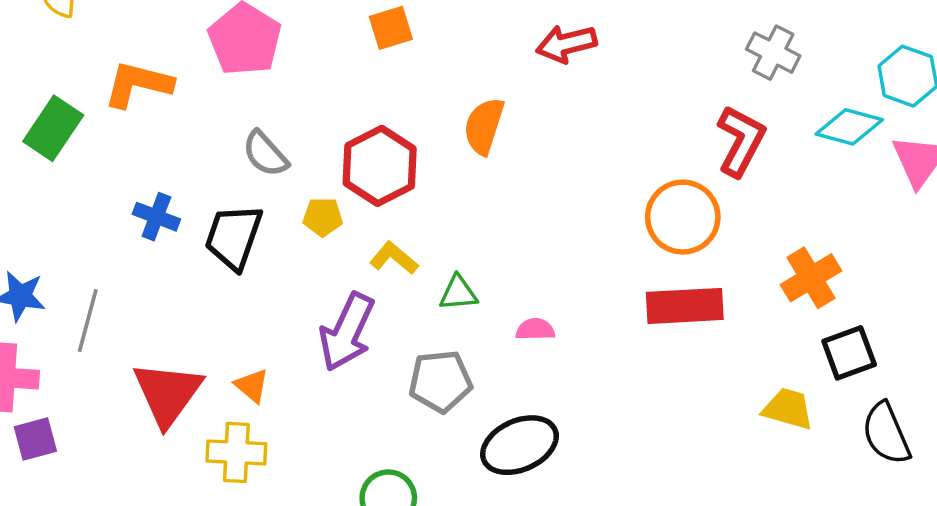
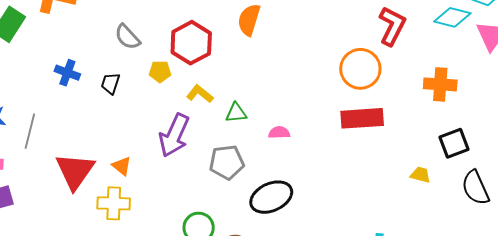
black trapezoid: (234, 237) -> (110, 83), size x0.6
orange cross: (811, 278) -> (440, 84), moved, turned 36
yellow trapezoid: (788, 409) -> (420, 175), size x0.7

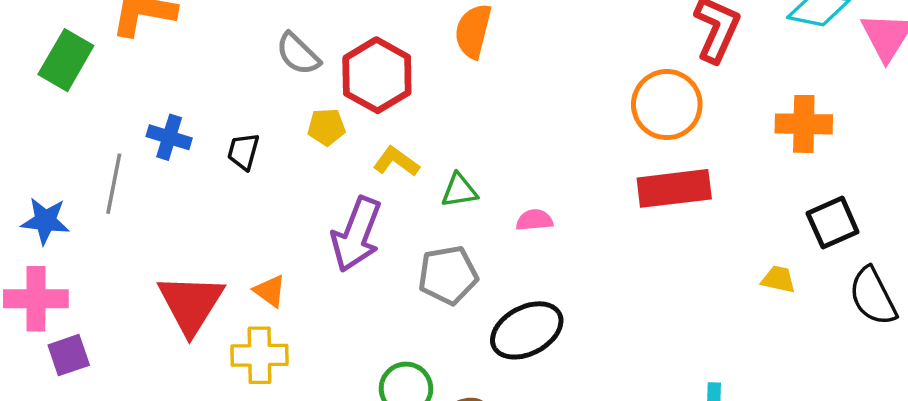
gray semicircle: (127, 37) -> (298, 54), moved
gray line: (30, 131) -> (114, 184), moved

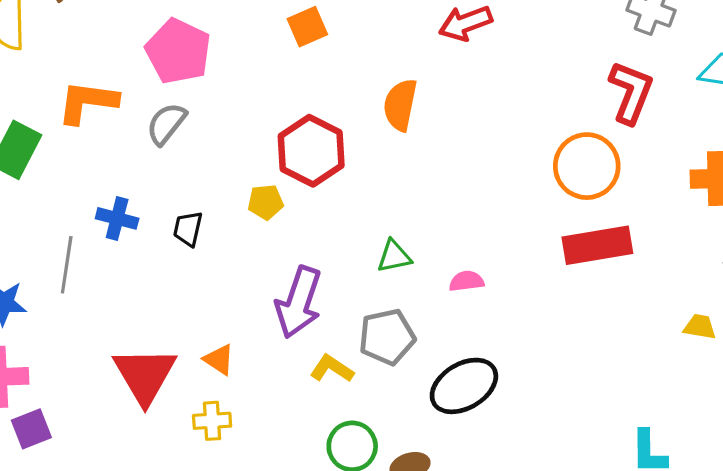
gray semicircle: (298, 54) -> (166, 124), moved, turned 87
yellow L-shape: (396, 161) -> (332, 369), moved
yellow cross: (260, 355) -> (212, 421), size x0.7

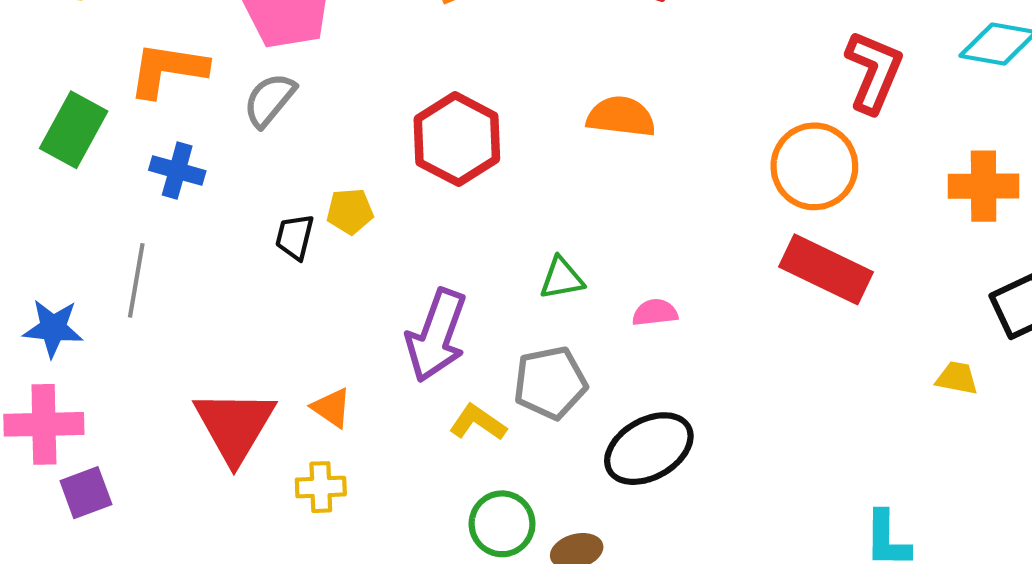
orange semicircle: (400, 105) -> (621, 117), moved, turned 84
yellow pentagon: (266, 202) -> (350, 211), moved
blue cross: (117, 218) -> (177, 171), moved
red rectangle: (597, 245) -> (826, 269), turned 34

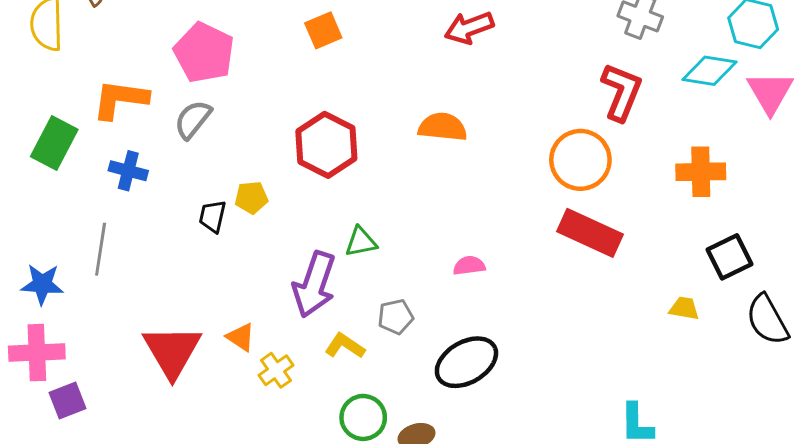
green triangle: (562, 278) -> (361, 242), moved
gray pentagon: (550, 383) -> (396, 317), size x0.7
yellow cross: (321, 487) -> (276, 370), moved, turned -32

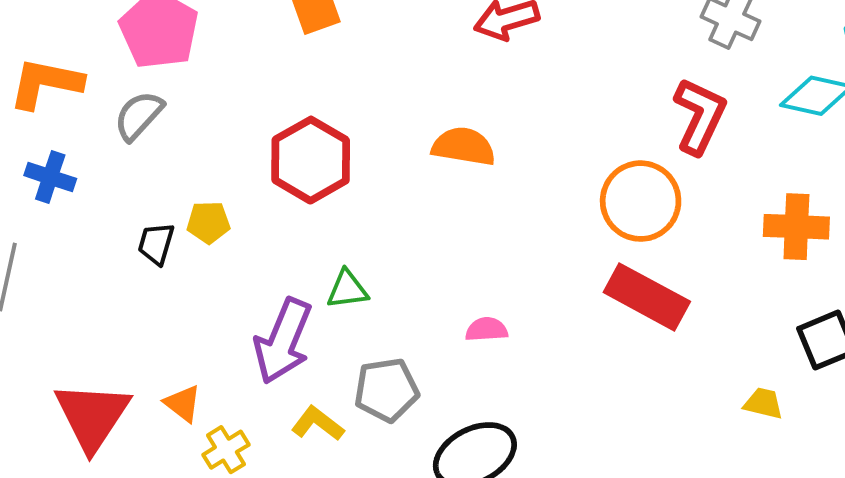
gray pentagon: (396, 317) -> (386, 390), size x1.4

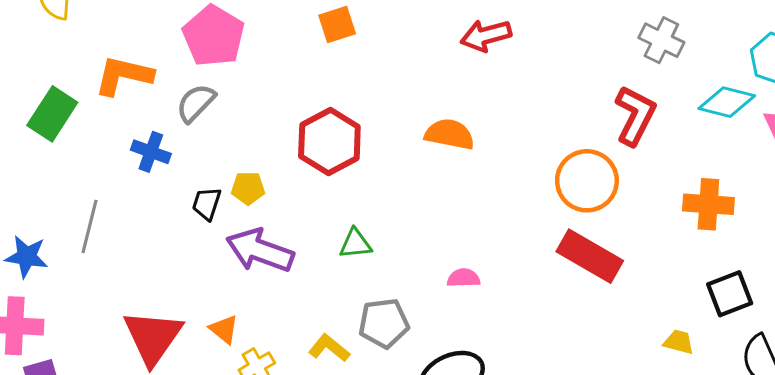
blue cross: (50, 177) -> (151, 152), moved
purple arrow: (283, 341) -> (260, 250), moved, turned 86

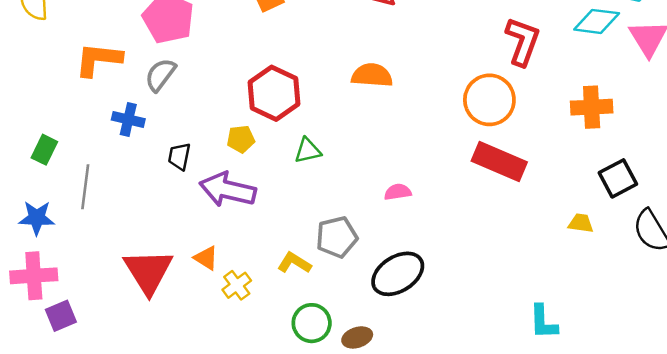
green rectangle: (52, 114) -> (44, 150), moved, size x0.7
yellow pentagon: (248, 188) -> (241, 139), moved
green triangle: (355, 244) -> (308, 151), moved

